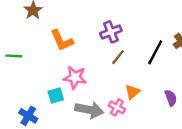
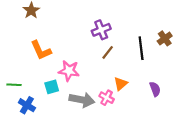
orange L-shape: (62, 40) -> (41, 50), moved
black line: (155, 52) -> (141, 48), turned -35
green line: (14, 56) -> (14, 85), moved

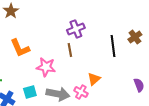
brown line: (108, 52) -> (70, 50), moved, turned -48
cyan square: (52, 87) -> (30, 92), moved
purple semicircle: (155, 89) -> (139, 85), moved

